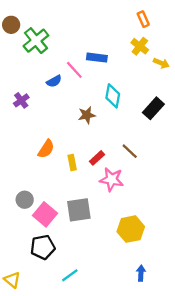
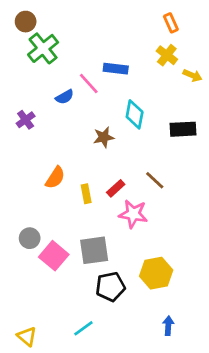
brown circle: (11, 25) -> (26, 22), moved
black rectangle: (153, 108) -> (183, 129), turned 45
black pentagon: (43, 247) -> (110, 287), moved
yellow triangle: (12, 280) -> (27, 336), moved

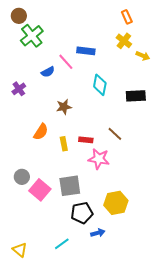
brown star: (104, 137) -> (64, 107), moved
red rectangle: (116, 188) -> (86, 140), turned 48
blue arrow: (168, 326) -> (98, 233), moved, turned 72

